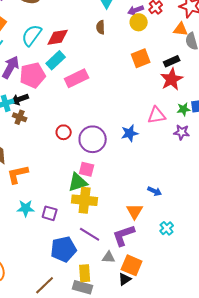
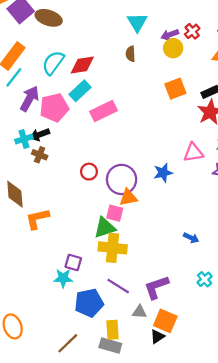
cyan star: (26, 208) -> (63, 278), moved
orange triangle: (135, 211) -> (128, 197), moved, turned 48

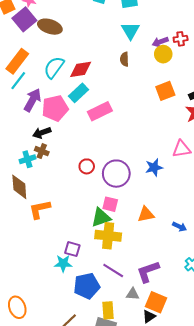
red cross: (192, 31) -> (181, 39), turned 32
cyan cross: (24, 139) -> (27, 159), moved
orange triangle: (128, 197) -> (146, 214), moved

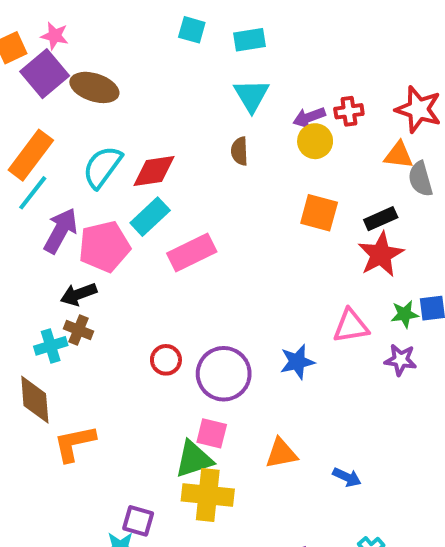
orange square: (165, 91) -> (319, 213), turned 36

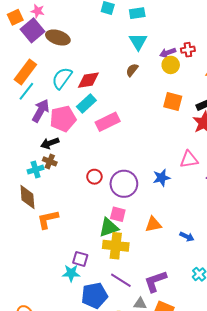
brown semicircle: (240, 151) -> (132, 70), turned 40

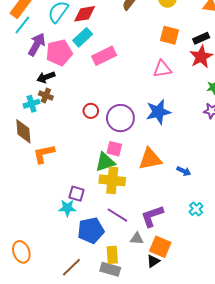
pink triangle: (189, 159) -> (162, 69), moved
blue star: (162, 178) -> (158, 112), size x1.4
orange triangle: (153, 224) -> (150, 159), size x1.4

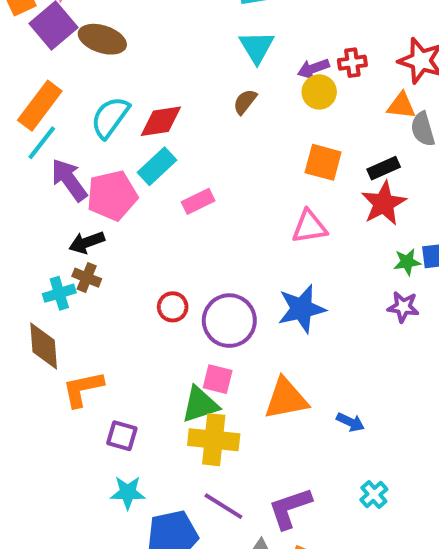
purple arrow: (37, 44) -> (69, 180), turned -65
pink rectangle: (104, 56) -> (198, 201), size x0.7
purple square: (77, 194) -> (122, 436), moved

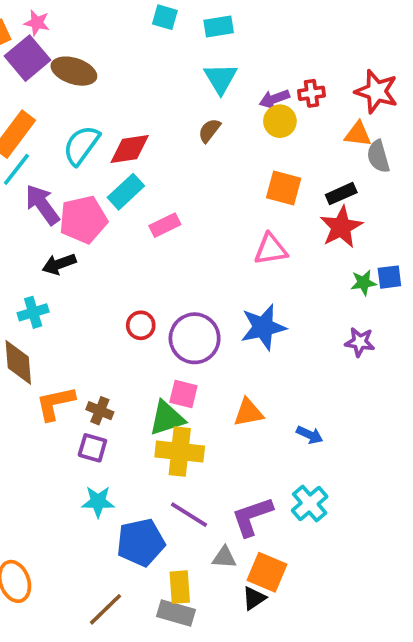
brown cross: (87, 278) -> (100, 411), moved
purple star: (403, 307) -> (360, 342), moved
orange triangle: (286, 399) -> (248, 413), size x0.7
cyan cross: (374, 494) -> (310, 504), moved, size x1.4

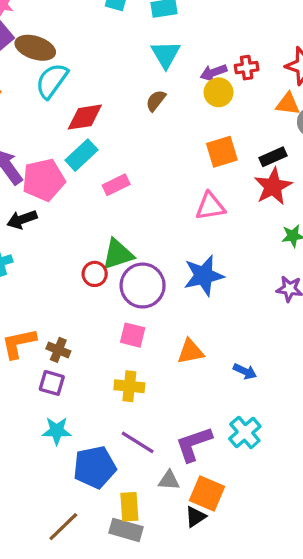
cyan semicircle: (81, 145) -> (52, 81), moved
orange square: (284, 188) -> (222, 152), turned -32
green triangle: (167, 418) -> (118, 254), moved
yellow cross: (180, 452) -> (129, 386), size x0.7

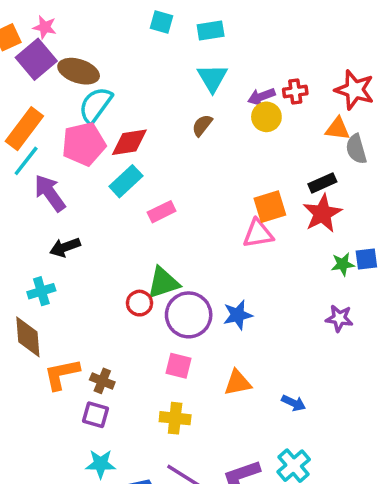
orange square: (222, 152) -> (270, 207), moved
pink pentagon: (43, 180) -> (84, 144), moved
blue star: (204, 276) -> (238, 315), moved, size x0.7

